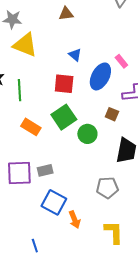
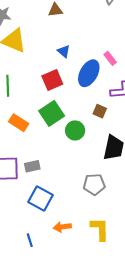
red square: (64, 84) -> (52, 80), turned -30
orange arrow: (75, 220) -> (62, 227), moved, turned 102
blue line: (35, 246) -> (30, 240), moved

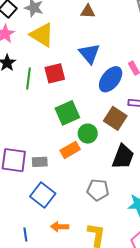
blue triangle: (64, 51) -> (89, 54), size x1.6
red square: (52, 80) -> (55, 73), moved
brown square: (100, 111) -> (115, 118), size x1.6
orange rectangle: (19, 123) -> (70, 150), moved, turned -72

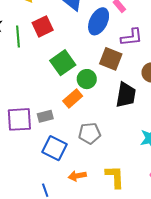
gray pentagon: (98, 190) -> (90, 133), moved

